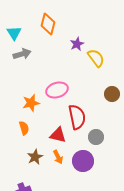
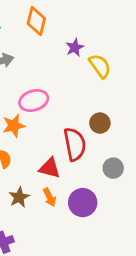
pink ellipse: (57, 90) -> (34, 100), moved
brown circle: (112, 94) -> (100, 123), moved
gray circle: (96, 137) -> (113, 168), moved

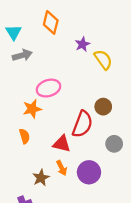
red semicircle: (75, 144) -> (82, 124), turned 32
brown star: (19, 197) -> (41, 178), moved

